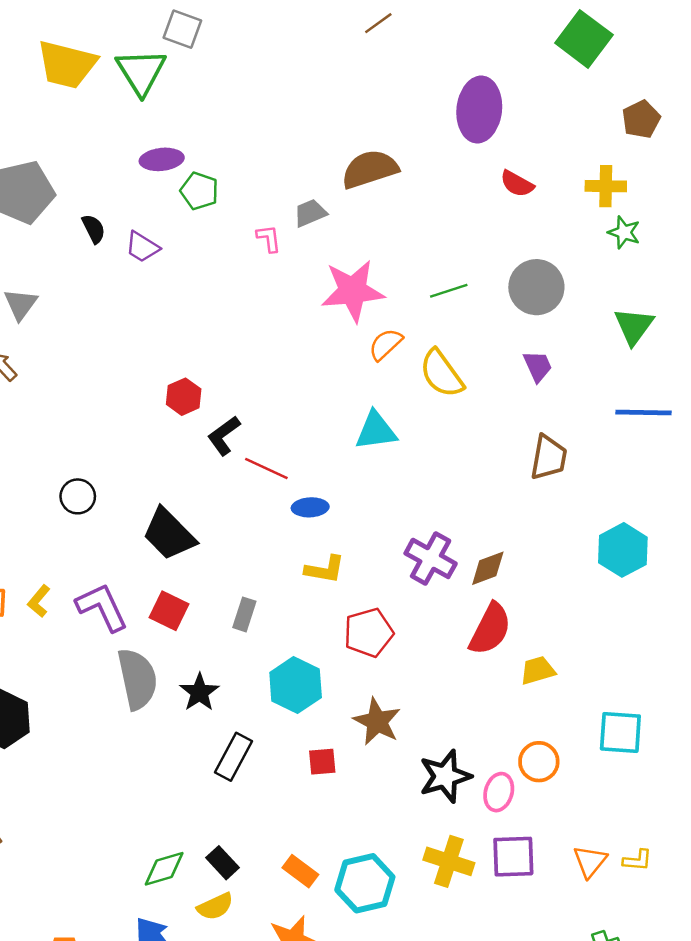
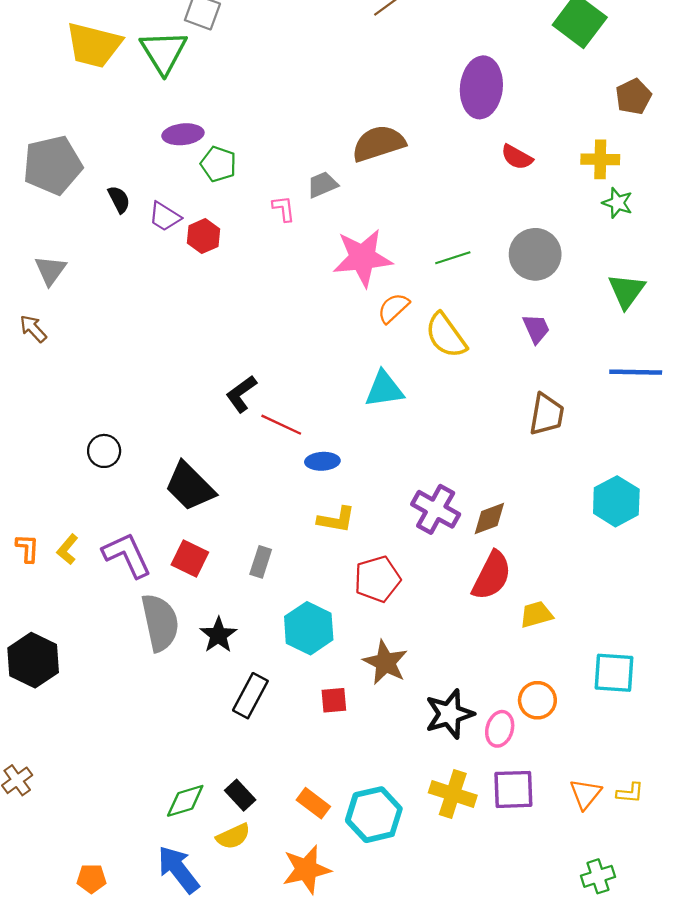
red hexagon: (184, 397) -> (204, 236), moved

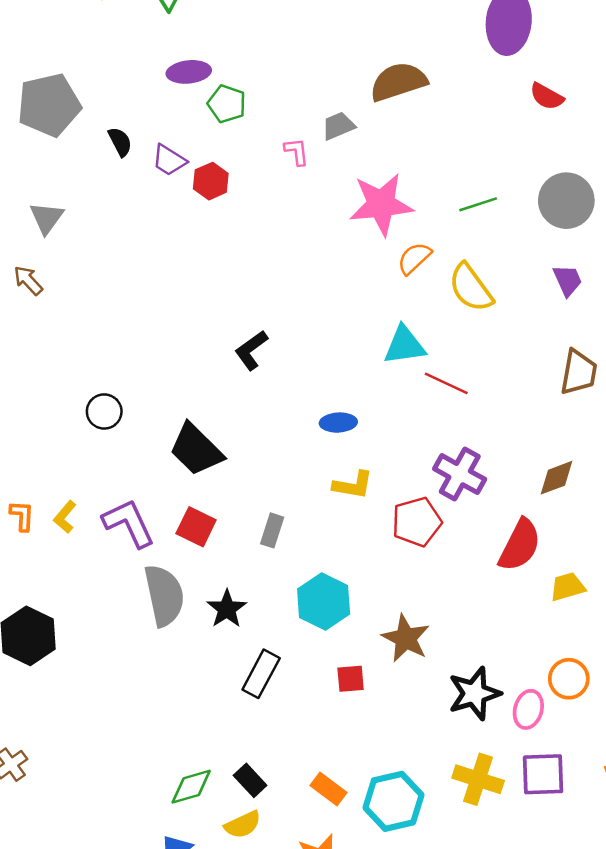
red line: (281, 425) -> (446, 383), moved
brown diamond: (489, 518) -> (557, 478), moved
red pentagon: (377, 579) -> (417, 522), moved

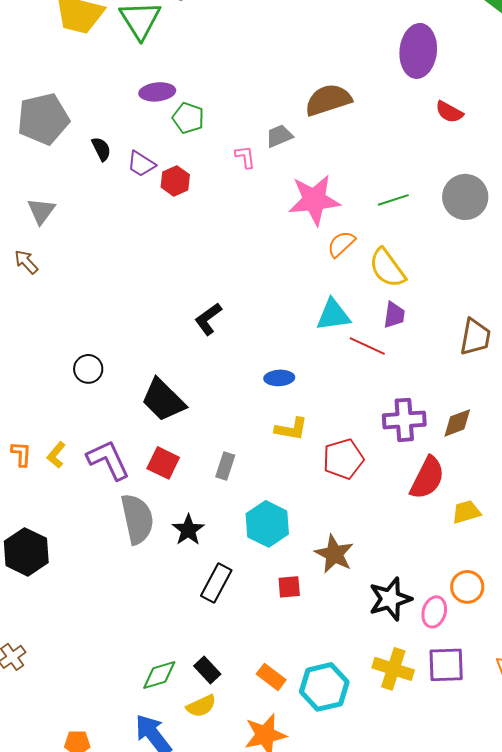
purple trapezoid: (568, 280) -> (394, 315), moved, turned 32
purple cross: (460, 474) -> (404, 420), moved, turned -33

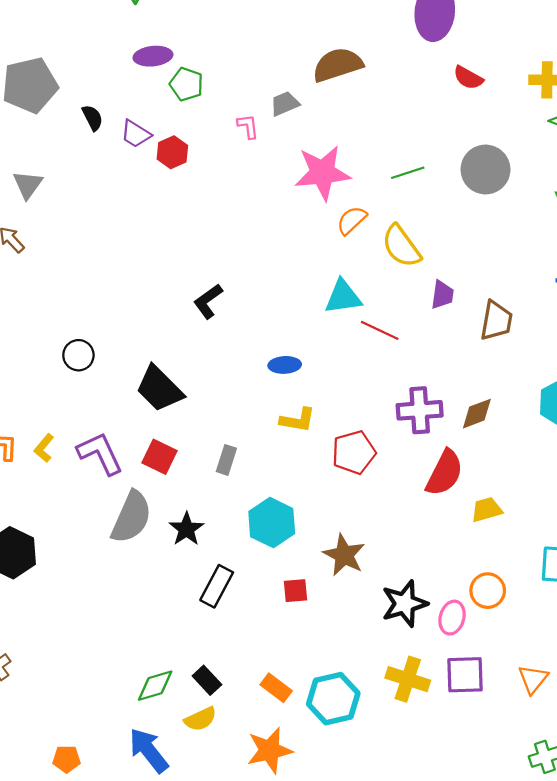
purple trapezoid: (394, 315) -> (442, 295), moved
gray semicircle: (137, 519) -> (131, 517), turned 36

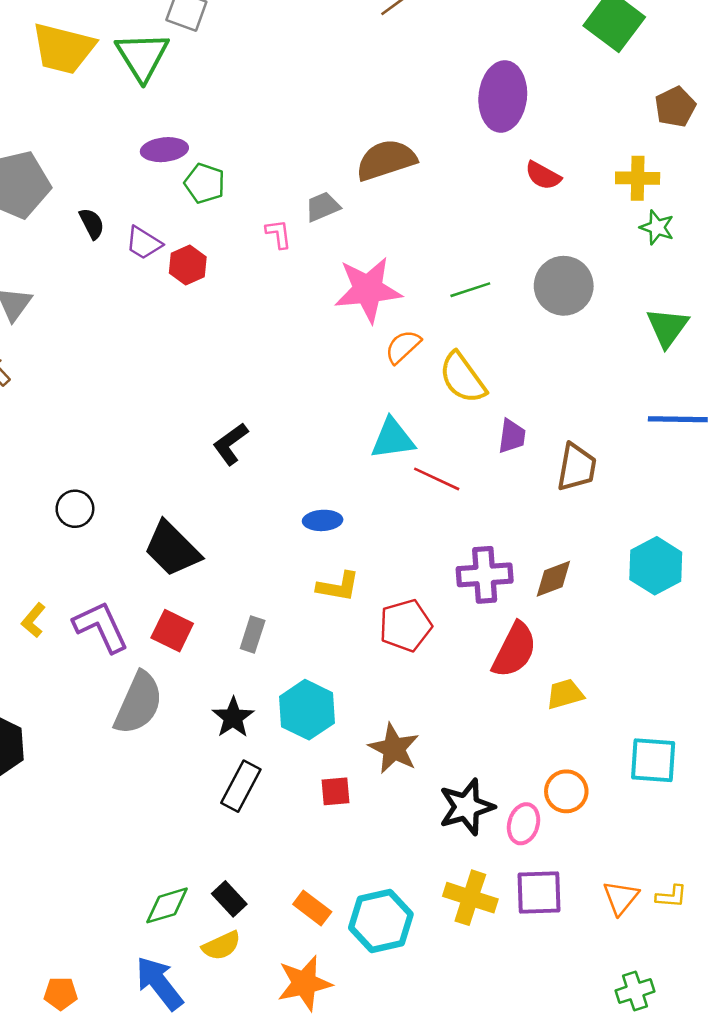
black star: (186, 529) -> (233, 717), moved

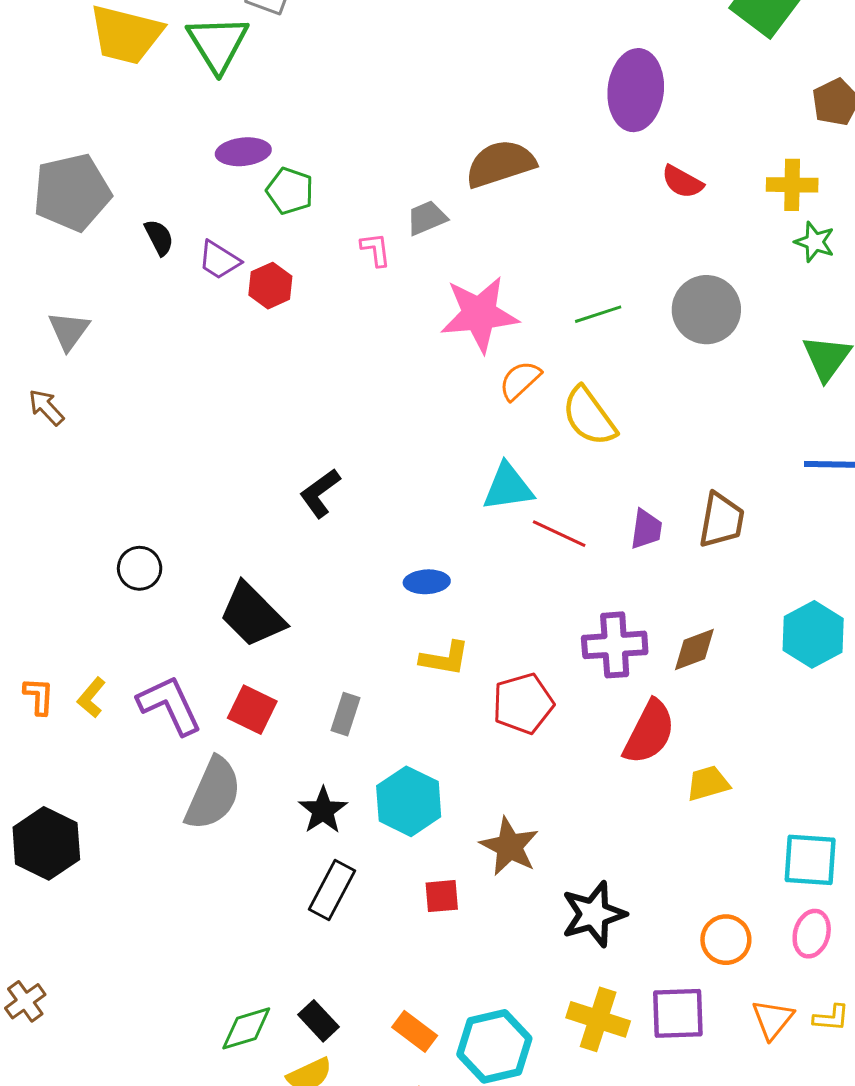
purple trapezoid: (512, 436) -> (646, 529), moved
orange circle: (566, 791) -> (726, 940), moved
pink ellipse: (524, 824) -> (812, 934), moved

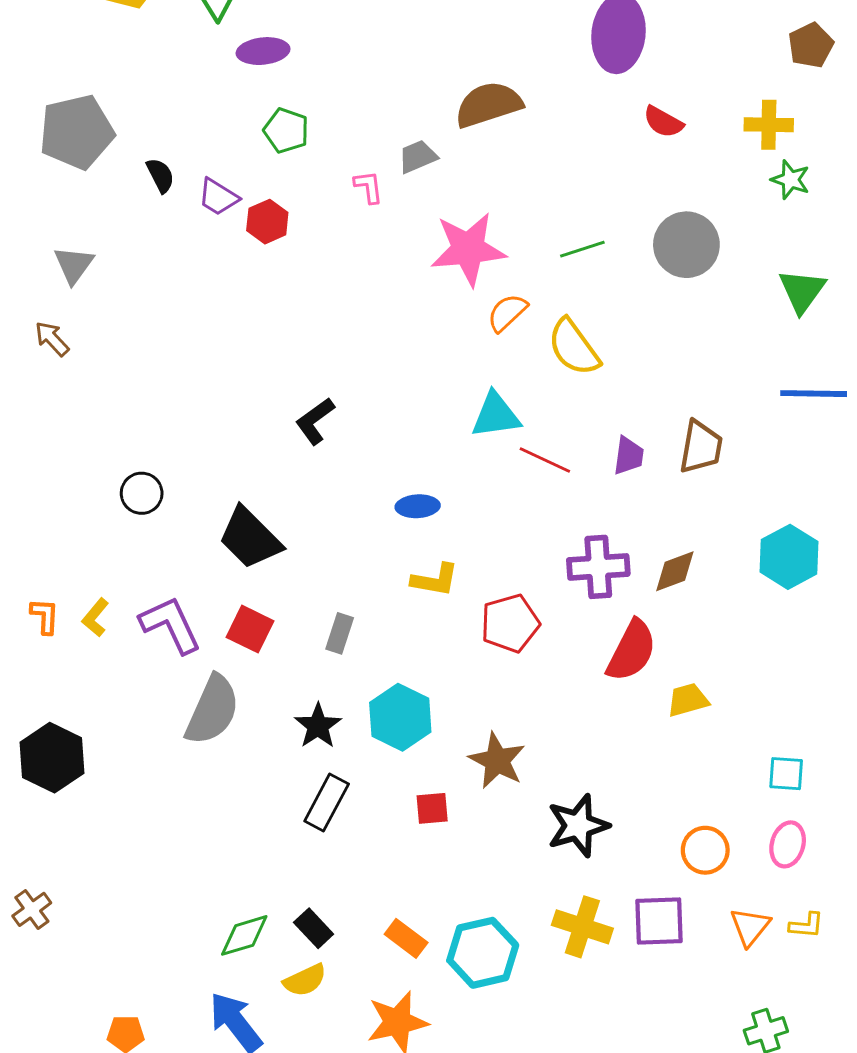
purple ellipse: (243, 152) -> (263, 51), moved
cyan square: (810, 860) -> (786, 774), size x0.7

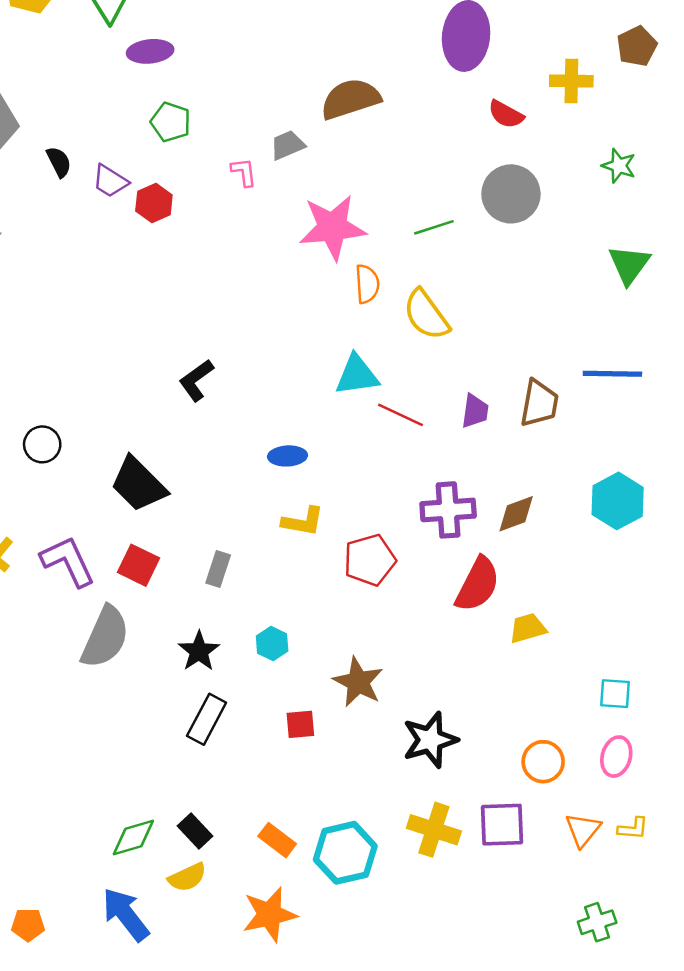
yellow cross: (769, 125) -> (571, 81), moved
gray circle: (686, 245) -> (511, 194), moved
orange semicircle: (507, 313) -> (367, 284), turned 129
blue line: (814, 394) -> (612, 374), moved
cyan hexagon: (400, 717) -> (272, 643), size x0.6

